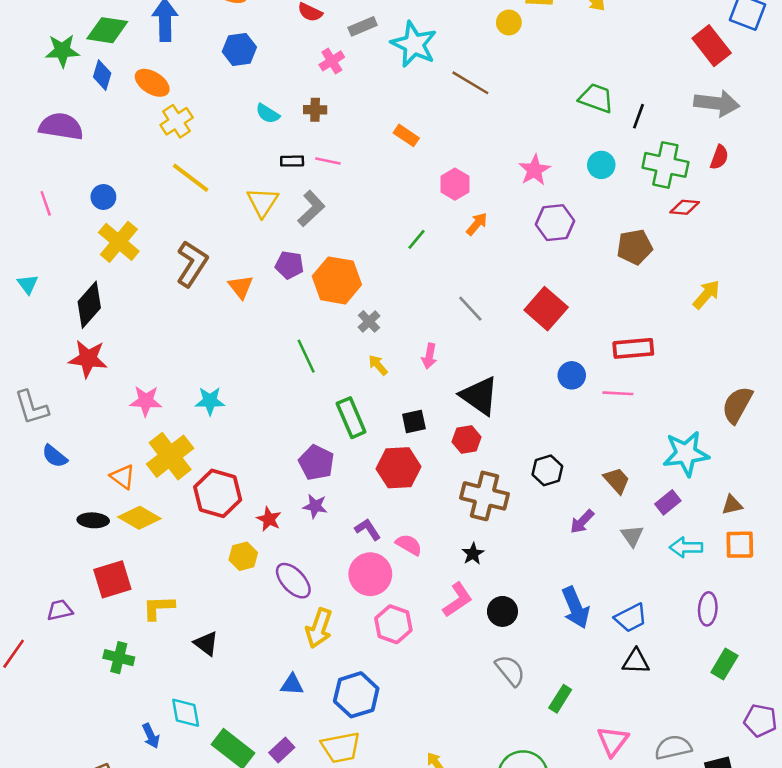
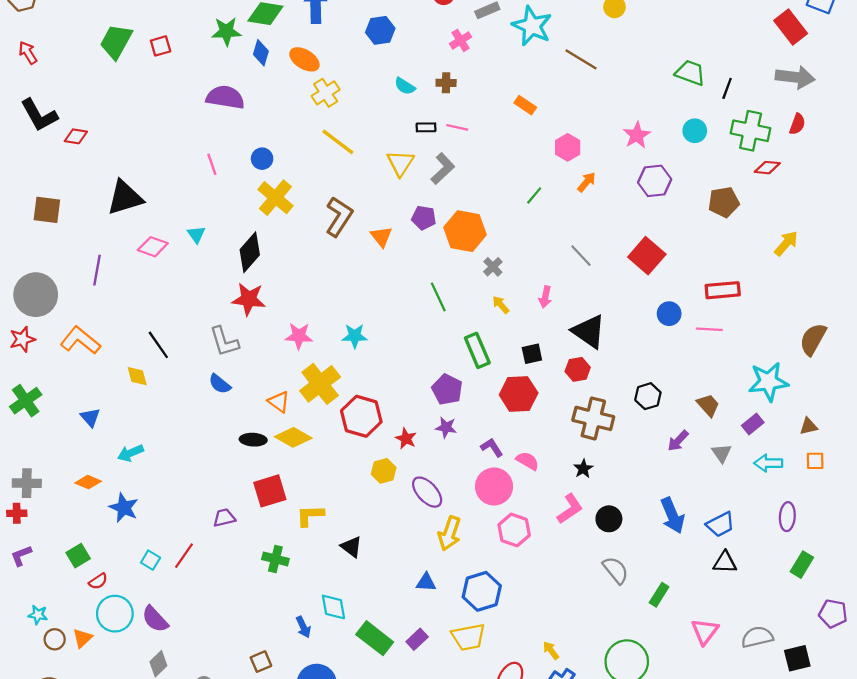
gray L-shape: (32, 407) -> (224, 342), moved
orange square: (740, 545) -> (815, 461), size x0.7

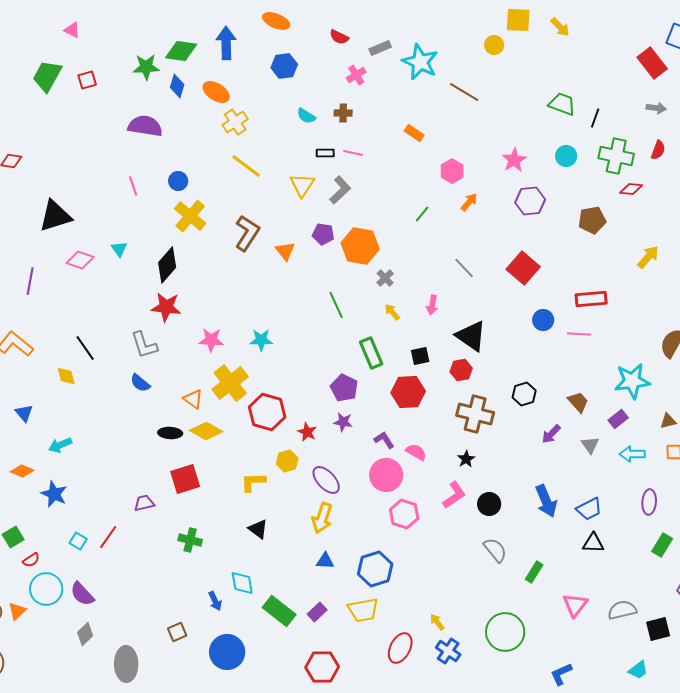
gray arrow: (795, 77) -> (656, 108), size x0.6
yellow L-shape: (310, 515) -> (253, 482), moved
yellow arrow: (449, 533) -> (322, 518), moved

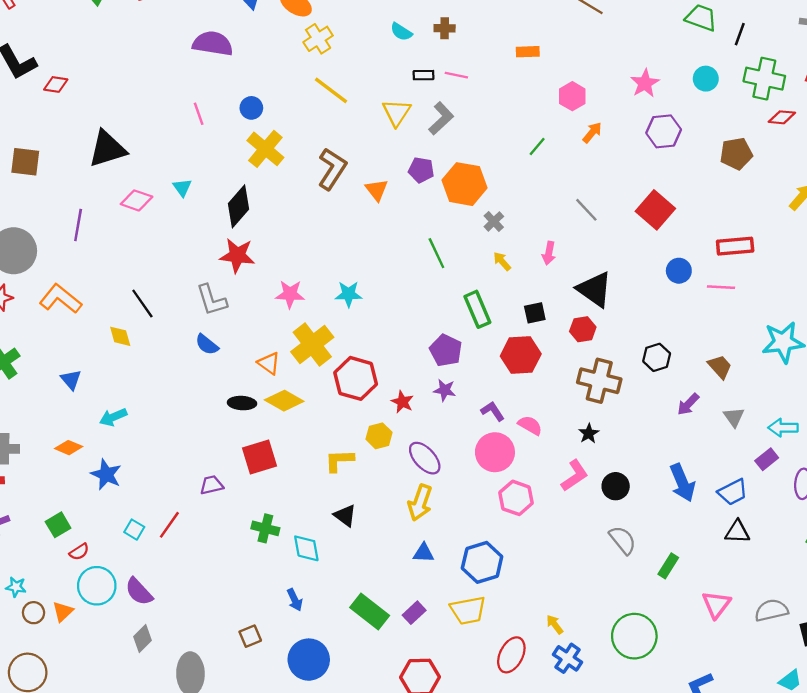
orange rectangle: (414, 133) -> (528, 52), turned -36
purple rectangle: (618, 419) -> (767, 459), moved
cyan diamond: (242, 583) -> (306, 548), moved

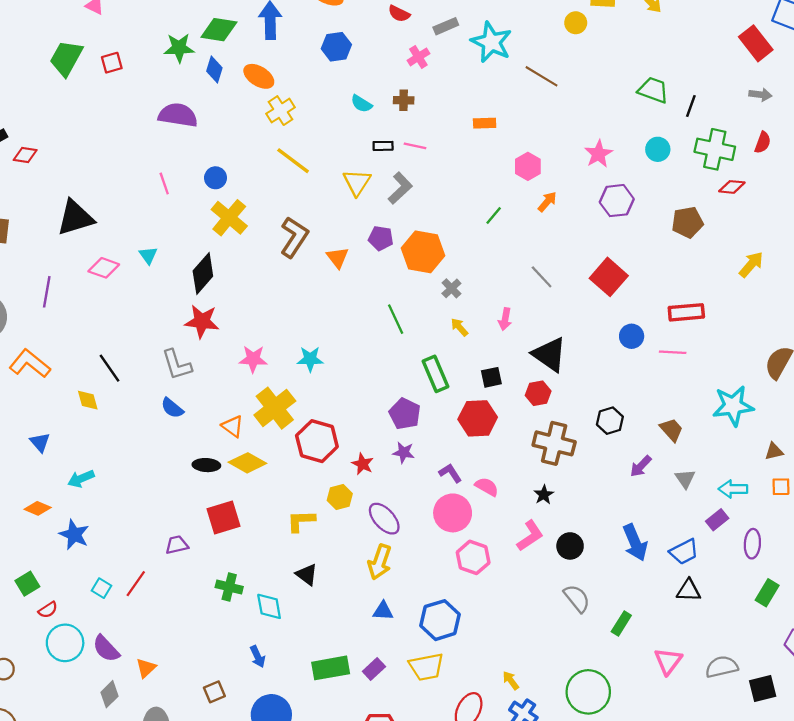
orange triangle: (63, 612) -> (146, 668), moved
green rectangle: (370, 612) -> (331, 668), turned -48

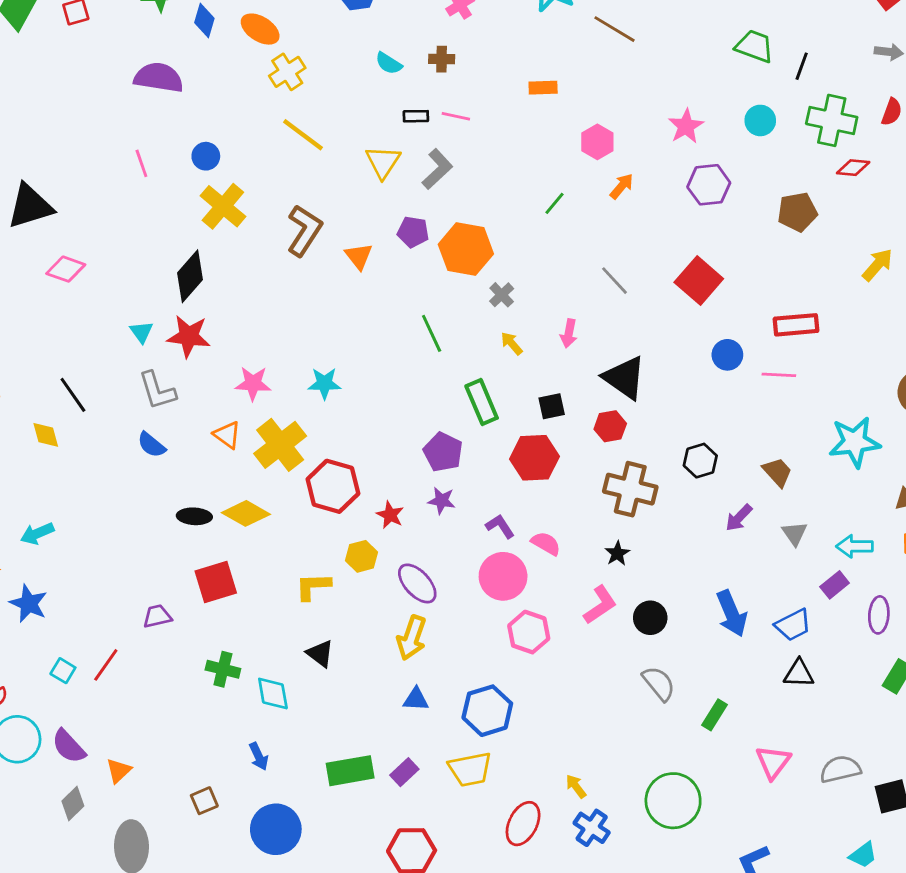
cyan triangle: (148, 255) -> (141, 332), moved
orange triangle: (233, 426) -> (227, 435), moved

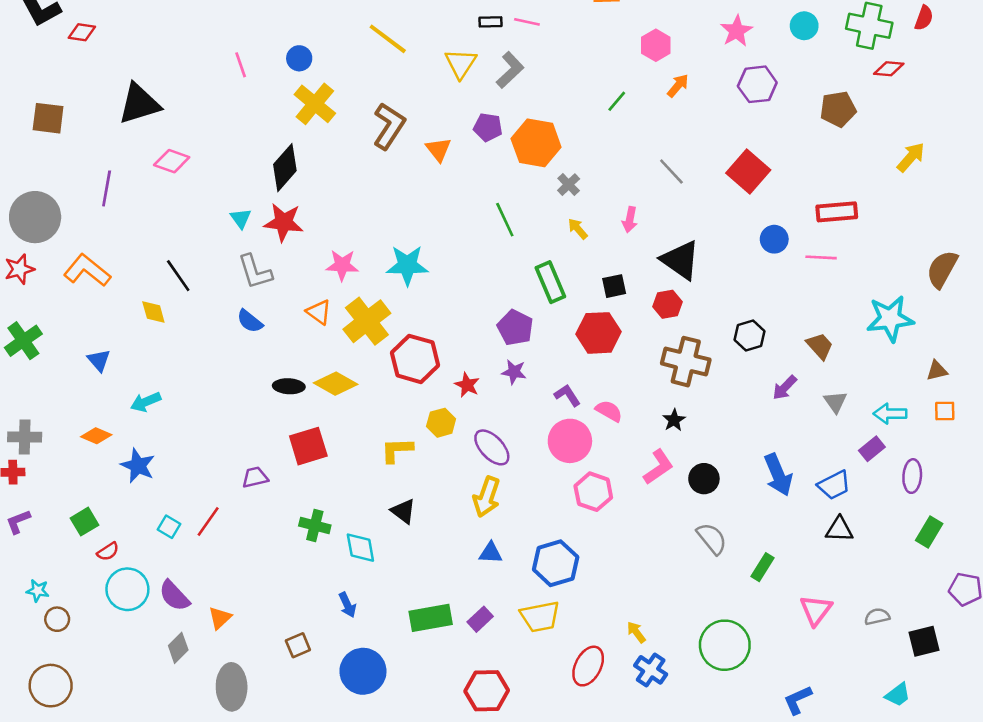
cyan star: (324, 383) -> (407, 265), size x1.4
gray semicircle: (840, 769) -> (877, 617), size x0.7

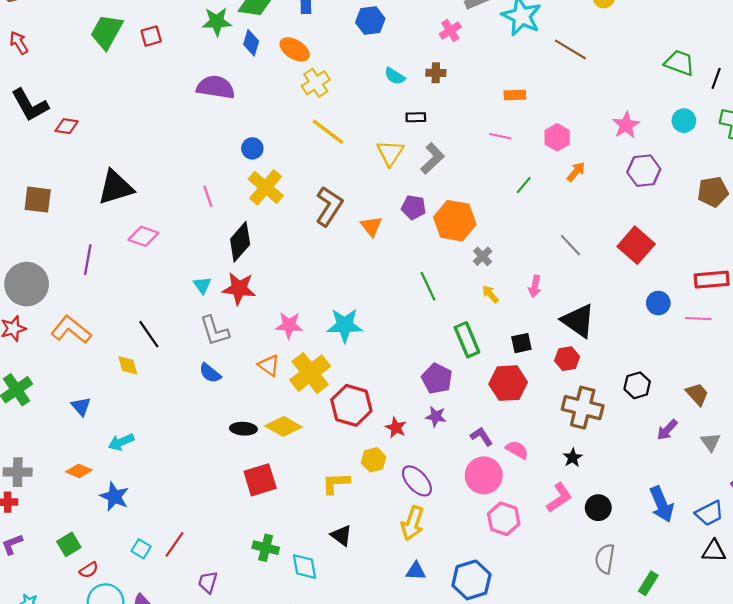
pink line: (527, 22) -> (500, 136), moved
pink line: (241, 65) -> (208, 196), moved
purple trapezoid: (255, 477) -> (208, 582), moved, turned -60
gray semicircle: (712, 539) -> (605, 559), turned -132

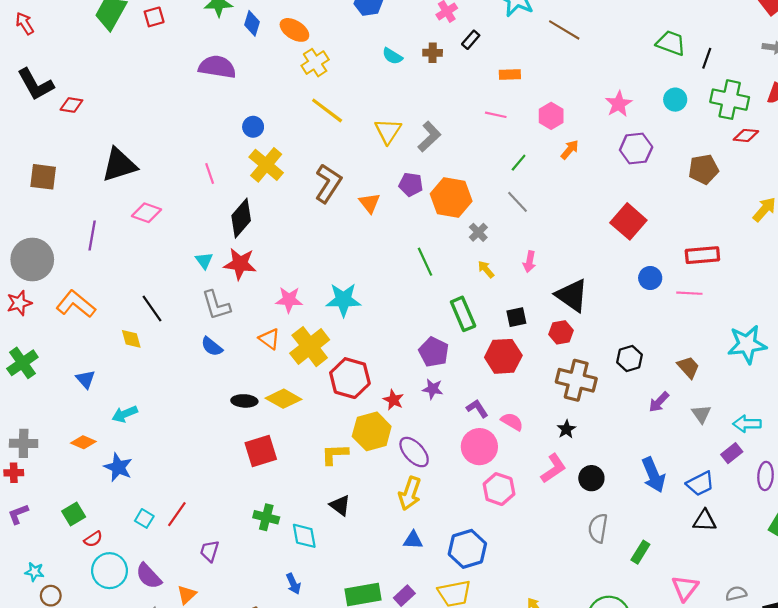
black rectangle: (416, 117) -> (471, 40), moved, turned -48
gray line: (570, 245) -> (517, 202), moved
yellow hexagon: (374, 460) -> (372, 431), size x1.6

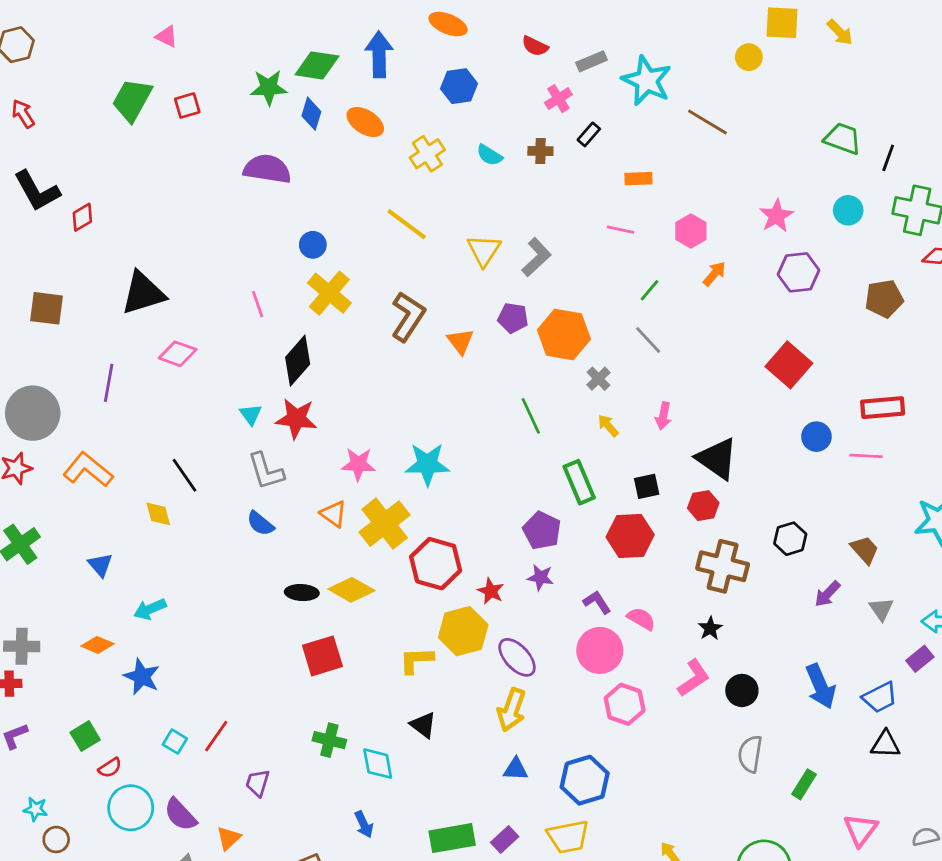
yellow cross: (315, 63) -> (427, 154), moved
red diamond: (71, 105) -> (82, 217), turned -40

